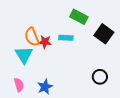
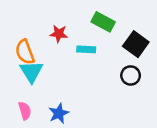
orange semicircle: (32, 37) -> (25, 52), moved
red star: (45, 42) -> (59, 34), moved
black circle: (100, 77) -> (131, 75), moved

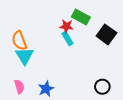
red star: (59, 34) -> (67, 26), moved
cyan rectangle: (86, 49) -> (68, 39), turned 56
black circle: (131, 75) -> (102, 87), moved

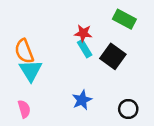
green rectangle: (81, 17) -> (124, 19), moved
black square: (106, 34) -> (113, 56), moved
blue star: (46, 89) -> (82, 100), moved

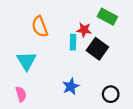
red star: (83, 33) -> (84, 30), moved
cyan rectangle: (85, 49) -> (73, 42), turned 32
orange semicircle: (24, 51) -> (40, 27), moved

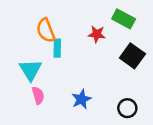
cyan rectangle: (73, 42) -> (57, 48), moved
black square: (97, 49) -> (132, 56), moved
pink semicircle: (21, 94) -> (38, 95), moved

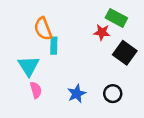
red star: (97, 34) -> (102, 32), moved
black circle: (127, 108) -> (113, 94), moved

